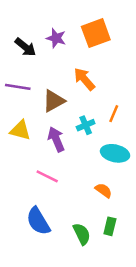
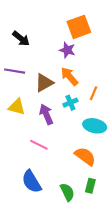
purple star: (56, 38) -> (67, 50), moved
orange arrow: (84, 79) -> (69, 76), moved
orange semicircle: (103, 190) -> (85, 156), size x1.5

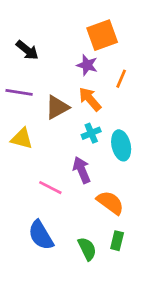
orange line: (94, 93) -> (121, 79), moved
purple arrow: (46, 114) -> (82, 170), moved
cyan ellipse: (95, 126) -> (121, 145), moved, turned 65

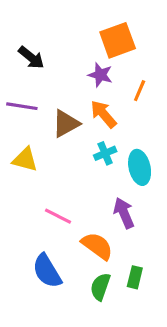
purple arrow: (82, 170) -> (124, 213), moved
orange semicircle: (110, 203) -> (97, 246), moved
green semicircle: (87, 249) -> (100, 287), turned -135

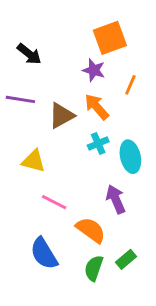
yellow triangle: (25, 160) -> (34, 161), moved
green rectangle: (135, 277) -> (126, 259), turned 36

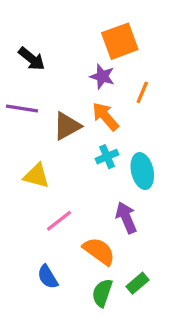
pink line: (54, 202) -> (59, 221), turned -65
blue semicircle: (44, 253) -> (48, 277), size x0.7

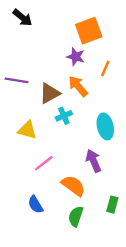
black arrow: (32, 59) -> (22, 18), moved
cyan cross: (107, 157) -> (64, 116), moved
green rectangle: (137, 283) -> (112, 205), moved, turned -35

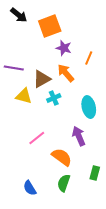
orange square: (89, 31) -> (50, 26), moved
yellow triangle: (27, 130) -> (24, 96), moved
blue semicircle: (35, 205) -> (30, 188), moved

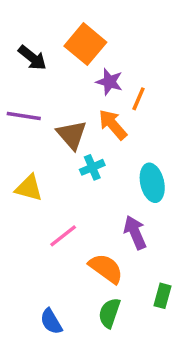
black arrow: (19, 15) -> (32, 58), moved
orange square: (50, 26) -> (85, 44), turned -30
orange line: (89, 58) -> (138, 99), moved
brown triangle: (42, 79) -> (72, 135), turned -42
yellow triangle: (24, 96) -> (29, 188), moved

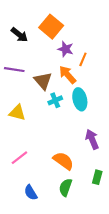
cyan ellipse: (152, 183) -> (80, 99), moved
purple arrow: (135, 232) -> (92, 139), moved
pink line: (63, 236) -> (19, 158), moved

